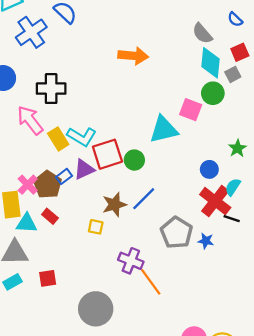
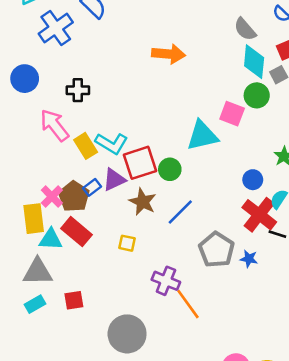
black cross: (51, 89) -> (78, 90), size x0.7
brown star: (114, 205) -> (143, 202), moved, turned -30
red rectangle: (50, 216) -> (76, 232), size x1.6

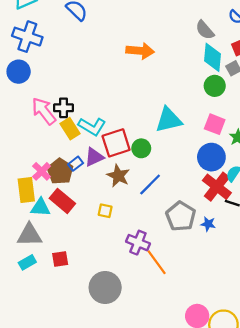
blue cross: (56, 28) -> (27, 37), moved, turned -36
black cross: (78, 90) -> (63, 108), moved
pink square: (232, 114) -> (215, 124), moved
blue circle: (253, 180) -> (211, 157), size x1.6

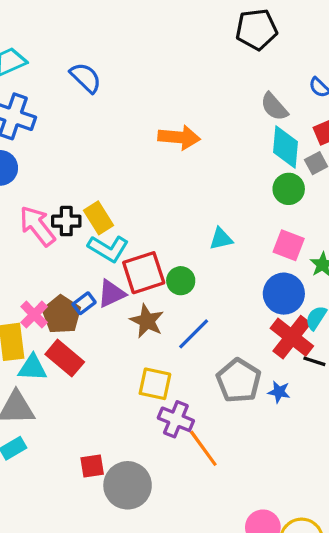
cyan triangle: (169, 120) -> (221, 239), size x0.6
yellow rectangle: (70, 129) -> (99, 218), moved
yellow square: (105, 211) -> (155, 384), moved, size x1.5
red square: (60, 259) -> (92, 466), moved

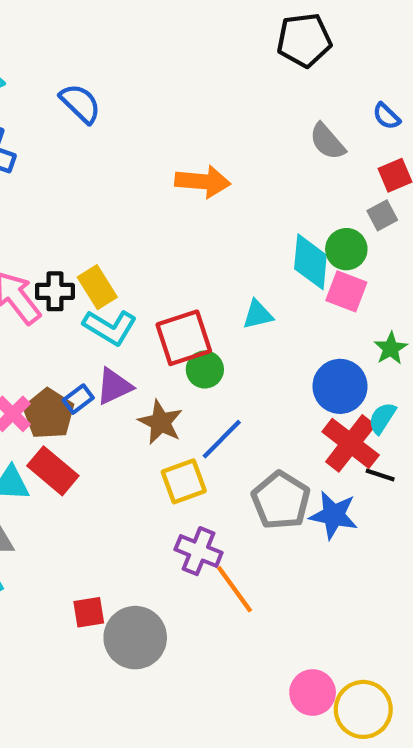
cyan diamond: (285, 147) -> (310, 262), moved
pink square: (289, 245) -> (346, 291), moved
red square: (144, 273) -> (184, 338), moved
yellow square: (155, 384) -> (184, 481), moved, turned -32
blue star: (279, 392) -> (334, 515), size x1.6

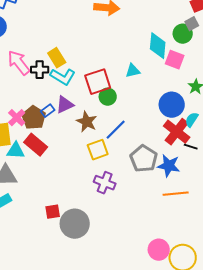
green circle: (346, 249) -> (183, 34), moved
black cross: (55, 291) -> (40, 70), moved
orange line: (234, 589) -> (176, 194), moved, turned -60

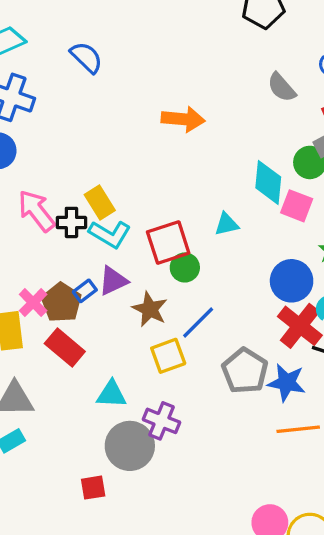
cyan triangle: (16, 151) -> (111, 394), moved
purple cross: (105, 183) -> (161, 421), moved
red square: (53, 212) -> (93, 488), moved
gray circle: (75, 224) -> (130, 446), moved

